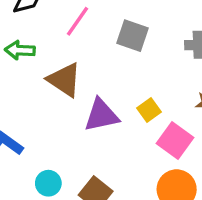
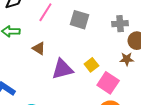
brown triangle: (64, 80) -> (39, 48), size x0.6

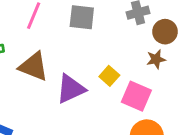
brown triangle: (39, 48) -> (34, 66), size x1.6

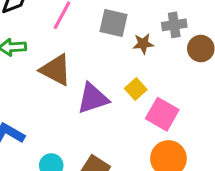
brown star: (156, 59) -> (143, 44), moved

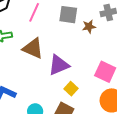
yellow square: (136, 89) -> (71, 89), moved

